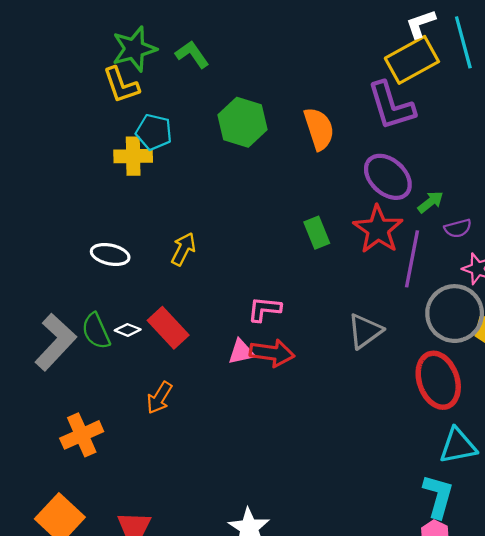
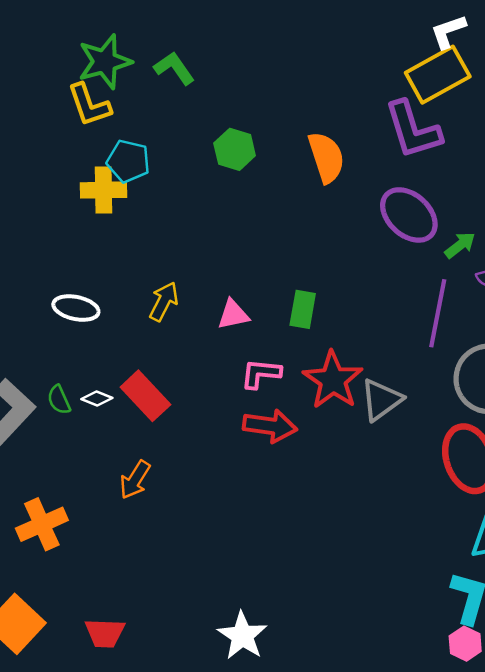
green hexagon: (242, 122) -> (235, 149), size x0.7
red star: (378, 229) -> (333, 380), moved
green rectangle: (317, 233) -> (303, 309), moved, turned 32
green semicircle: (96, 331) -> (59, 400), size x0.7
pink triangle: (241, 352) -> (233, 315), moved

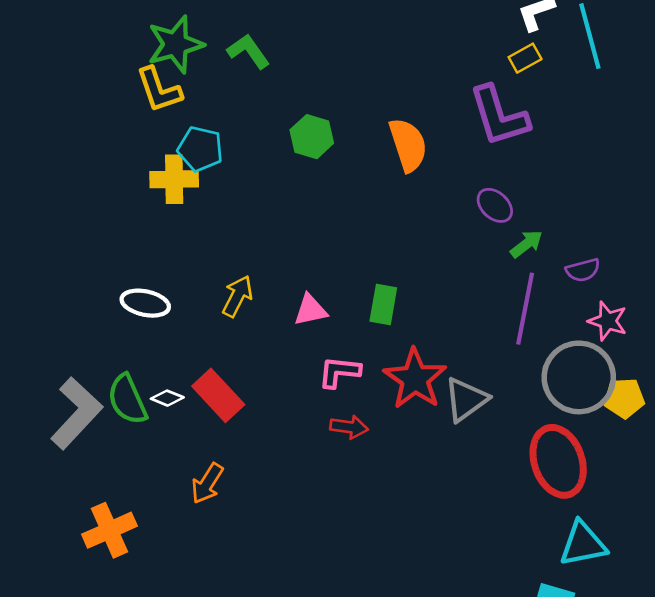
yellow rectangle: (438, 75) -> (525, 58), size x0.5
purple ellipse: (409, 215) -> (495, 205), size x0.6
green arrow: (460, 245) -> (526, 244), moved
green semicircle: (59, 400) -> (127, 399), size x1.6
red arrow: (270, 426) -> (349, 427), size x0.7

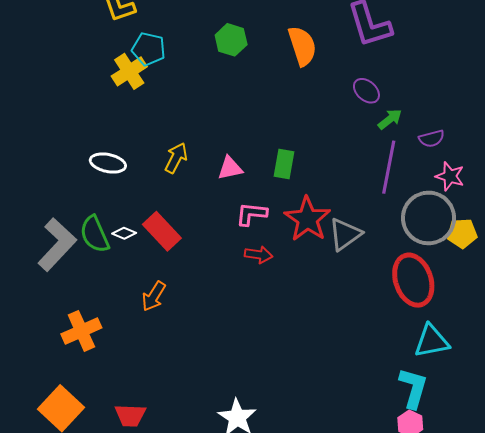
yellow cross: (174, 179) -> (129, 71), turned -32

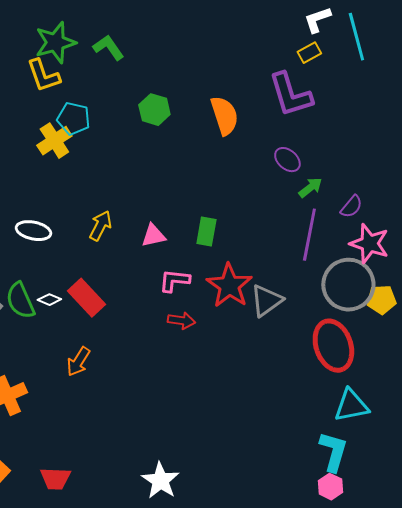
purple semicircle: (432, 139) -> (351, 207), turned -35
pink star: (450, 176) -> (369, 244), size x1.4

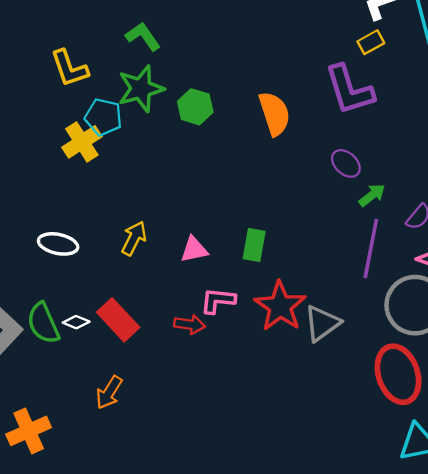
green star: (55, 43) -> (141, 89), moved
red arrow: (181, 321) -> (190, 324), moved

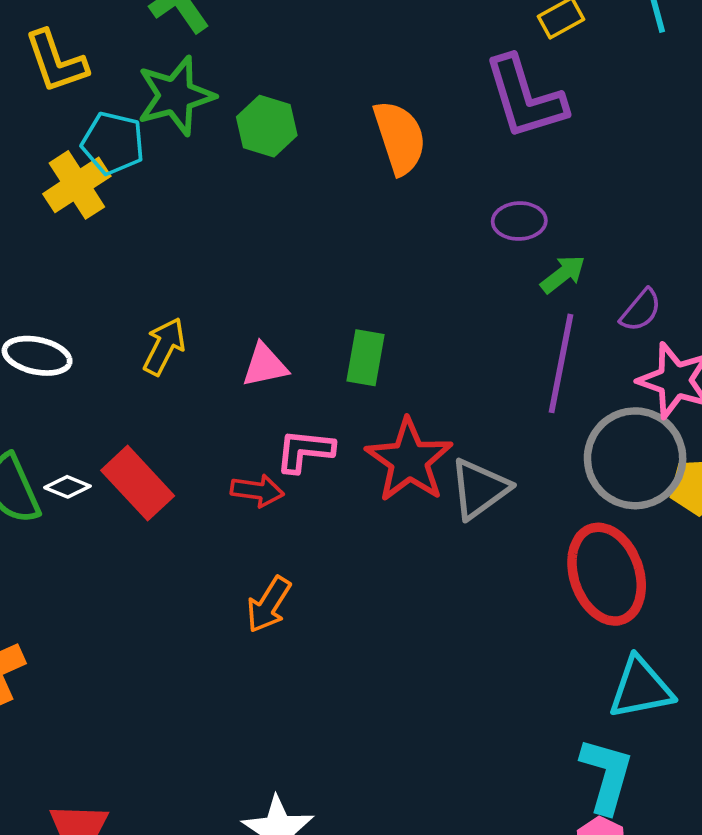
purple ellipse: (346, 163) -> (519, 221), turned -44
orange arrow: (109, 392) -> (269, 605), moved

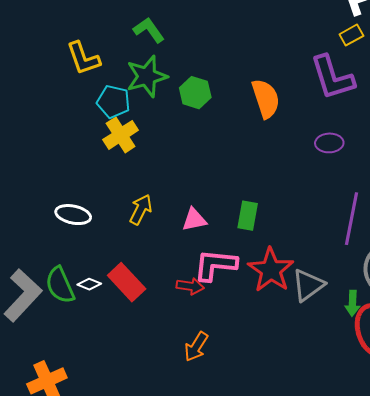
yellow cross: (77, 185) -> (121, 135), moved
green arrow: (563, 274) -> (352, 303), moved, turned 130
pink L-shape: (305, 451) -> (215, 265), size x1.4

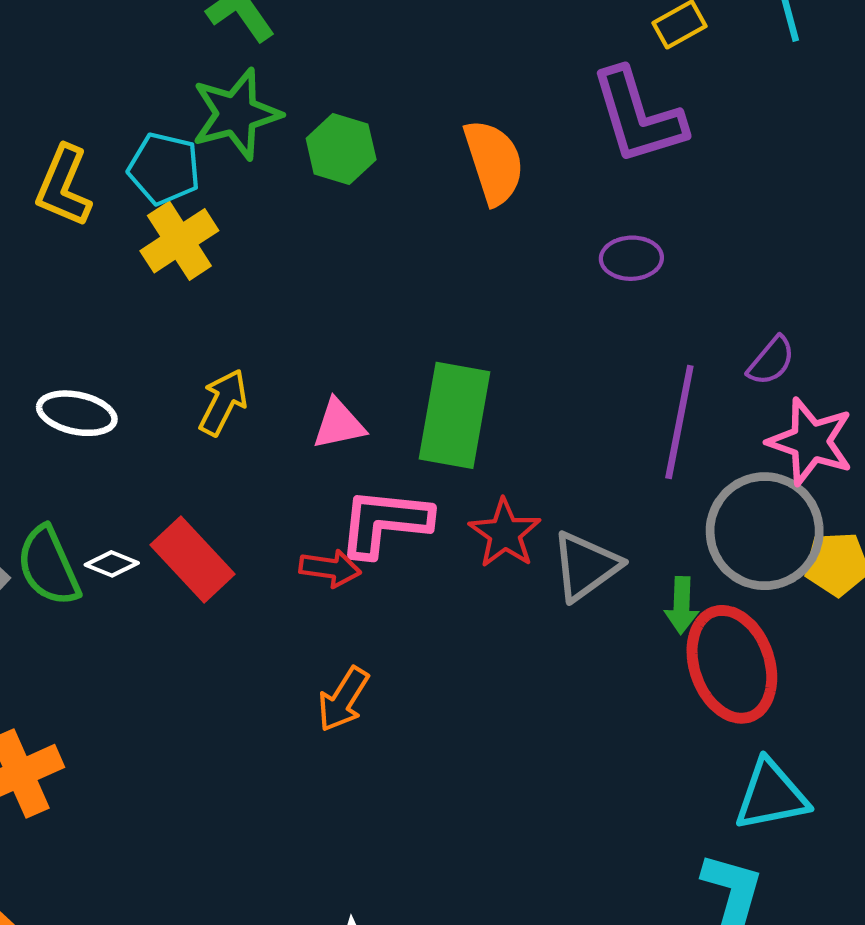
yellow L-shape: (83, 58) -> (64, 186), moved, turned 42
green rectangle: (248, 216) -> (455, 415), size x1.6
red star: (271, 270) -> (505, 533), size x0.7

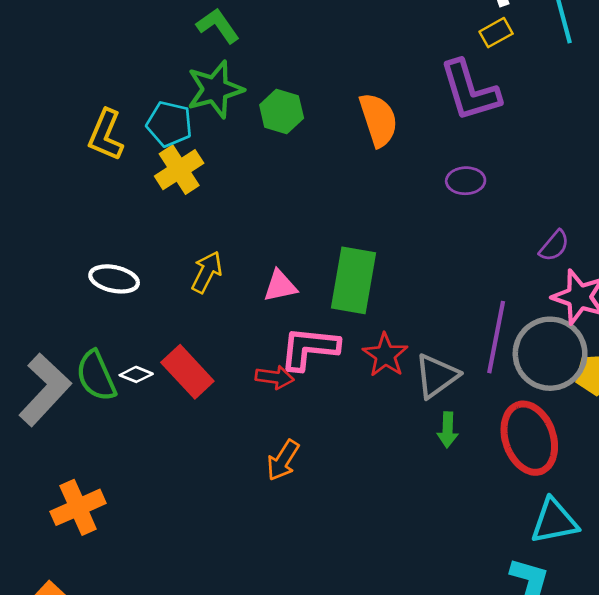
purple line: (679, 422) -> (496, 337), moved
green arrow: (682, 605) -> (448, 430), moved

